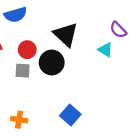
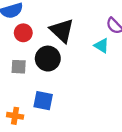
red circle: (27, 50) -> (23, 33), moved
blue square: (70, 115) -> (43, 101), moved, turned -30

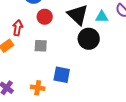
cyan triangle: (102, 46) -> (102, 17), moved, turned -32
black circle: (48, 59) -> (89, 39), moved

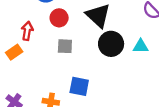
cyan triangle: (102, 17) -> (141, 46), moved
gray square: (41, 46) -> (65, 46), moved

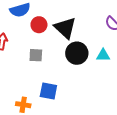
red circle: (59, 18) -> (39, 25), moved

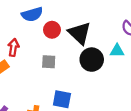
cyan triangle: (103, 55) -> (117, 51), moved

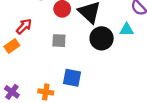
red arrow: (13, 47) -> (24, 26), turned 35

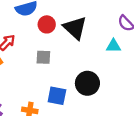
black circle: (102, 38) -> (87, 83), moved

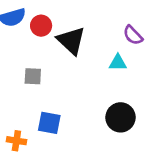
red circle: (47, 24) -> (41, 26), moved
black circle: (87, 83) -> (120, 117), moved

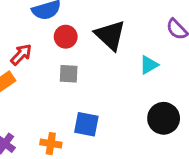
red circle: (41, 26) -> (66, 37), moved
cyan triangle: (118, 63) -> (149, 65), moved, turned -30

